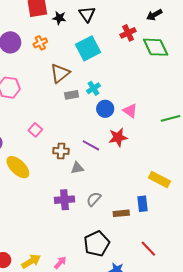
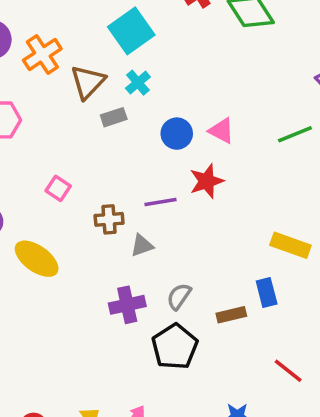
orange cross: (40, 43) -> (42, 54), moved, size x1.5
cyan cross: (93, 88) -> (138, 83), moved
purple line: (91, 145) -> (161, 202), turned -30
black pentagon: (97, 244) -> (175, 347), moved

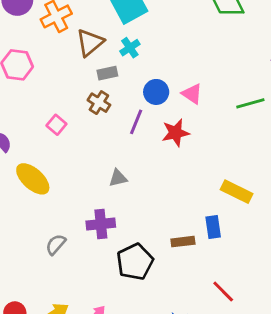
purple line: (161, 202) -> (136, 122), moved, turned -65
brown cross: (109, 219) -> (99, 103), moved, turned 30
gray semicircle: (179, 296) -> (56, 244), moved

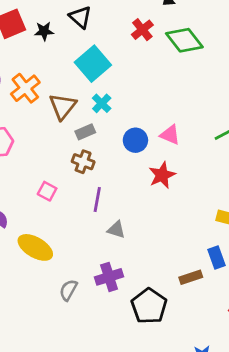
purple line: (136, 122) -> (97, 199), moved
gray triangle: (118, 178) -> (116, 230), turned 42
gray semicircle: (56, 244) -> (68, 290), moved

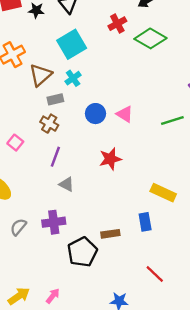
green diamond: (184, 40) -> (150, 38), turned -32
red star: (162, 175) -> (110, 159), moved
brown rectangle: (191, 277) -> (110, 234), moved

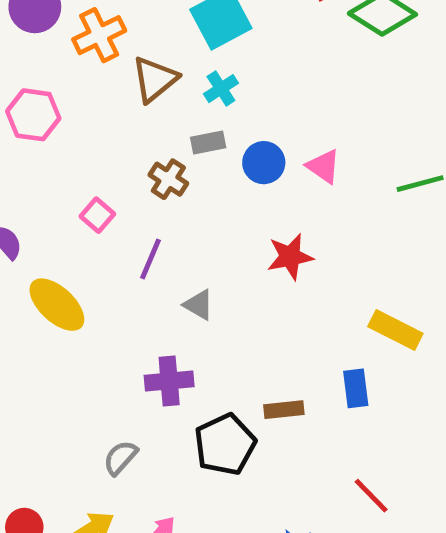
gray rectangle: (55, 99) -> (208, 142), moved
purple line: (55, 157) -> (151, 259), moved
gray semicircle: (18, 227) -> (120, 458), moved

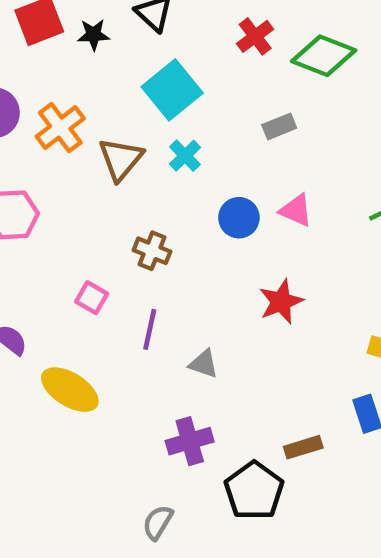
gray rectangle: (208, 142) -> (279, 126), moved

